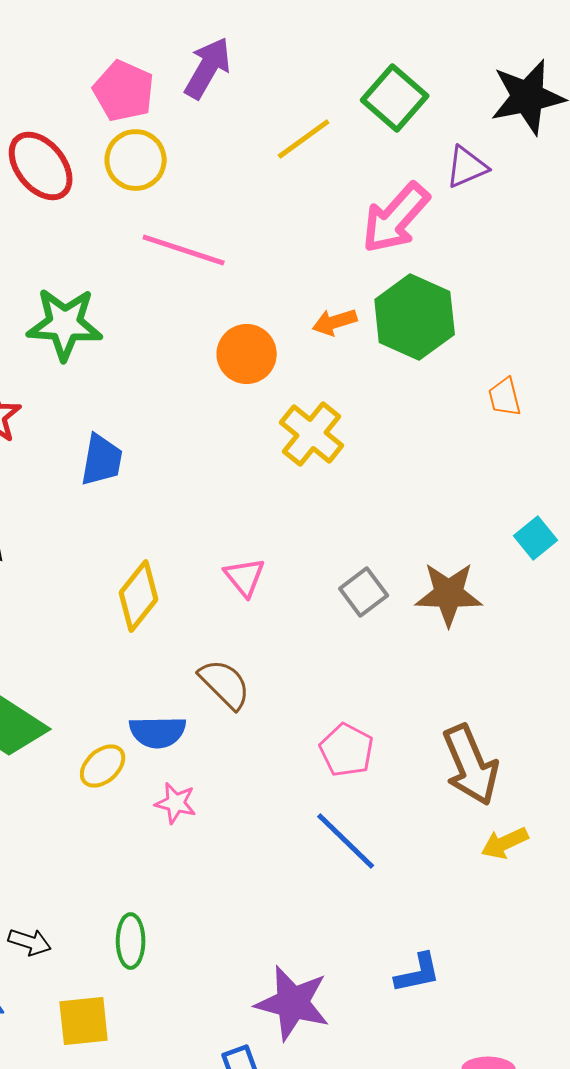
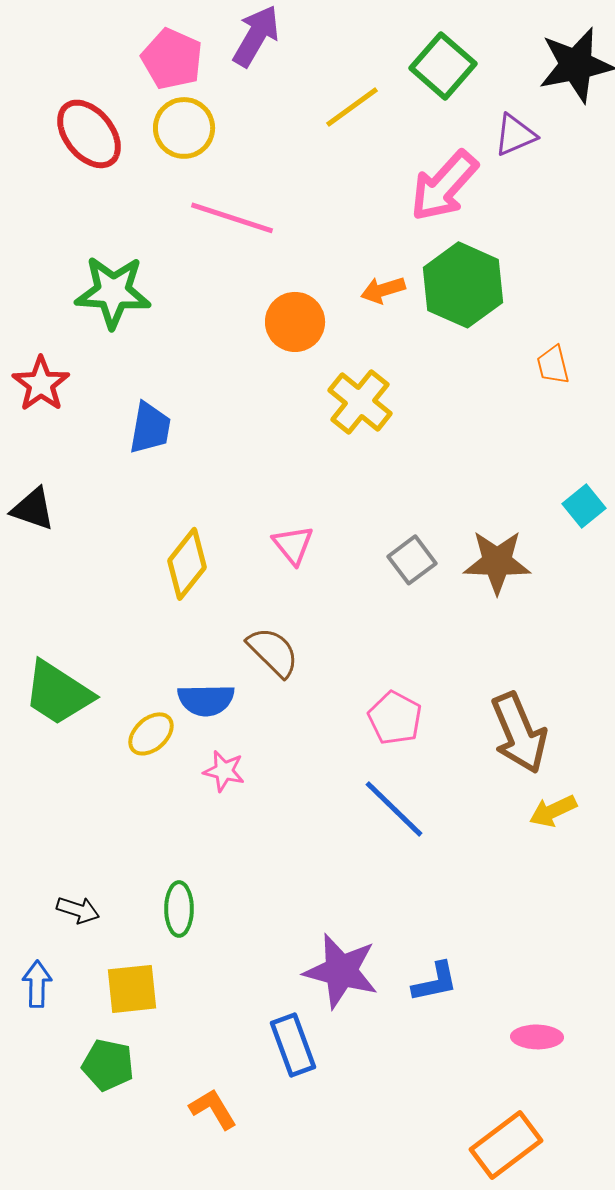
blue L-shape: (418, 973) -> (435, 982), moved

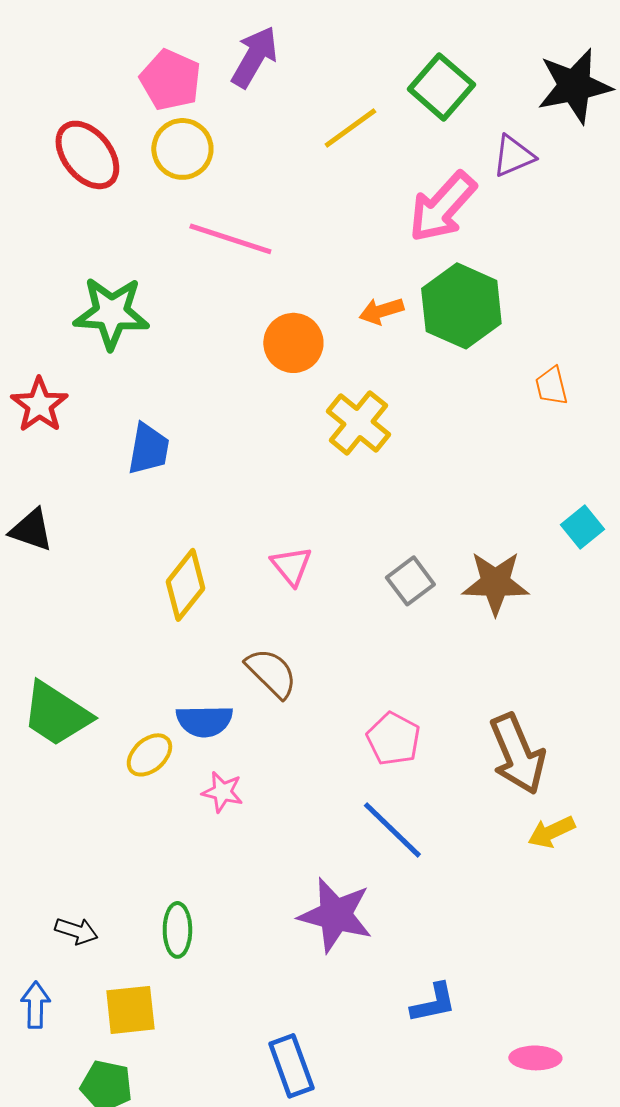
purple star: (341, 971) -> (335, 915), moved

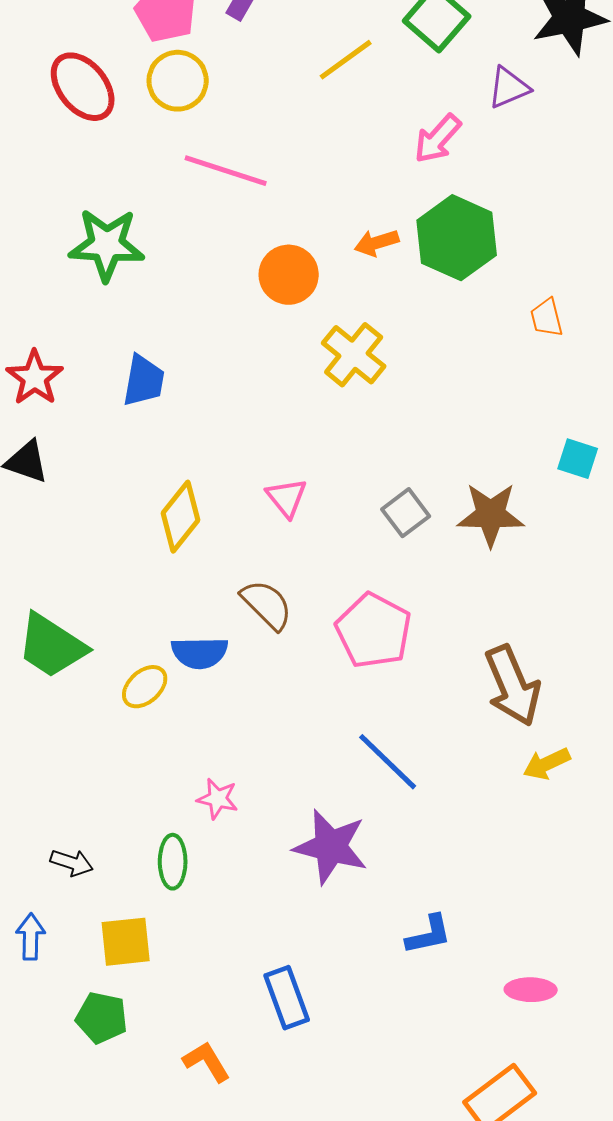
pink arrow: (442, 207) -> (438, 139), size x0.7
red star: (39, 405) -> (35, 378), moved
cyan square: (582, 527) -> (578, 459), turned -33
pink pentagon: (393, 739) -> (374, 631), moved, size x1.4
pink star: (222, 792) -> (218, 799), moved

